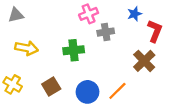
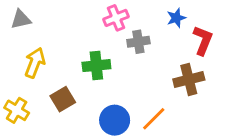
yellow arrow: (27, 48) -> (35, 63), turned -80
brown cross: (144, 61) -> (189, 80), turned 30
brown square: (51, 87) -> (63, 99), moved

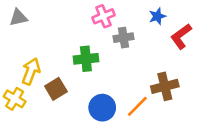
red L-shape: (203, 40) -> (181, 36), turned -148
yellow arrow: (35, 63) -> (31, 71), moved
brown cross: (189, 80) -> (165, 86), moved

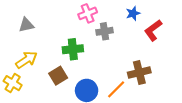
gray triangle: (18, 18) -> (26, 25), moved
yellow arrow: (31, 71) -> (26, 60), turned 35
brown square: (56, 89) -> (58, 76), moved

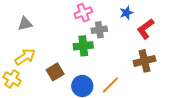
green cross: (73, 49) -> (83, 46), moved
brown cross: (139, 72) -> (145, 61), moved

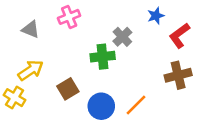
pink cross: (83, 13) -> (69, 17), moved
gray triangle: (25, 24) -> (31, 29), turned 35
gray cross: (99, 30) -> (122, 37), turned -35

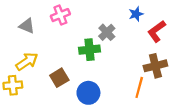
yellow cross: (15, 98) -> (13, 85), turned -36
orange line: (136, 105) -> (139, 87), moved, turned -30

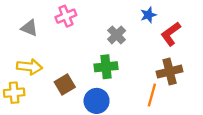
green cross: (90, 50) -> (106, 67), moved
yellow arrow: (27, 62) -> (29, 67), turned 40

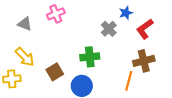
gray cross: (117, 35) -> (109, 29), moved
yellow arrow: (29, 67) -> (25, 57), turned 40

